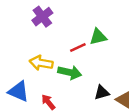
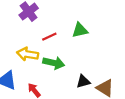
red line: (78, 47) -> (49, 37), moved

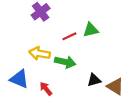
red line: (49, 37) -> (69, 36), moved

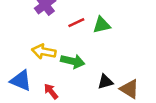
red line: (69, 36) -> (76, 23), moved

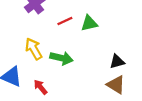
yellow arrow: (44, 52) -> (34, 49), turned 50
black triangle: (105, 82) -> (117, 62), moved

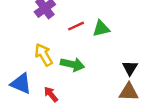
black triangle: (117, 62) -> (130, 68), turned -42
brown triangle: (116, 85) -> (129, 92), turned -30

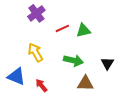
green arrow: (72, 64) -> (73, 60), moved
brown triangle: (129, 92) -> (85, 83), moved

